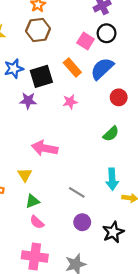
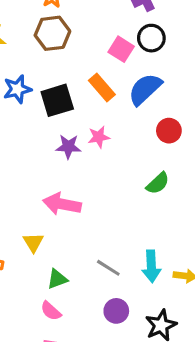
purple star: (28, 101) -> (68, 147), moved
cyan arrow: (112, 179) -> (151, 266), moved
green triangle: (33, 201) -> (57, 279), moved

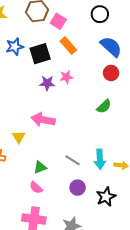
pink square: (121, 49) -> (58, 21), moved
blue semicircle: (145, 89) -> (111, 47), moved, turned 85
yellow triangle: (33, 242) -> (19, 137), moved

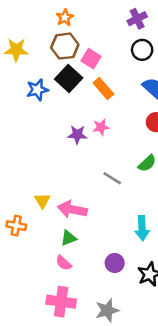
black square: (40, 54) -> (69, 79), moved, turned -30
pink arrow: (43, 120) -> (72, 209), moved
gray line: (72, 160) -> (112, 178), moved

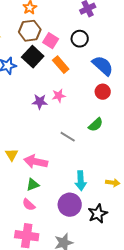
black circle: (142, 50) -> (80, 39), moved
cyan arrow: (142, 228) -> (81, 181), moved
purple circle: (115, 263) -> (70, 205), size x1.5

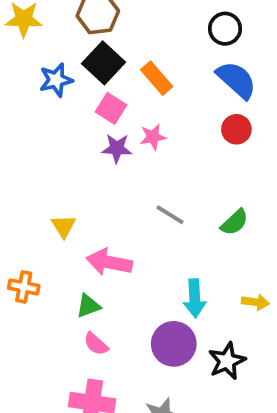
black circle: (80, 39) -> (225, 29), moved
pink square: (51, 41) -> (111, 108), moved
green semicircle: (96, 125) -> (235, 222), moved
yellow triangle: (12, 155) -> (64, 226), moved
green triangle: (33, 185) -> (88, 306), moved

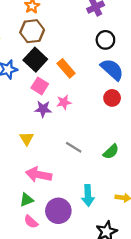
yellow triangle: (64, 226) -> (27, 138), moved
purple circle: (174, 344) -> (58, 211), moved

